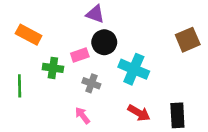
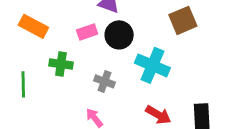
brown square: (188, 40) -> (183, 20), moved
pink rectangle: (80, 55) -> (87, 32), moved

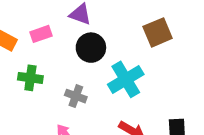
pink rectangle: (87, 32) -> (41, 34), moved
cyan cross: (152, 65) -> (126, 79), turned 36

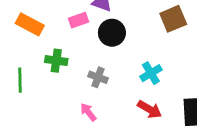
pink rectangle: (41, 34) -> (79, 20), moved
cyan cross: (126, 79) -> (151, 73), moved, size x0.7

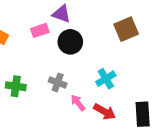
green cross: (56, 61) -> (16, 86), moved
pink arrow: (88, 112) -> (78, 103), moved

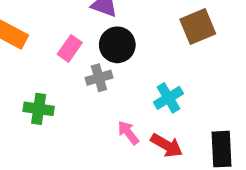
pink rectangle: (40, 30) -> (70, 48), moved, turned -36
gray cross: (58, 82) -> (99, 78), moved, turned -36

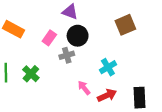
green cross: (39, 109) -> (31, 74), turned 35
red arrow: (167, 145) -> (107, 95), turned -54

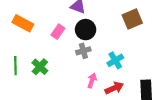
gray cross: (67, 55) -> (83, 51), moved
pink arrow: (84, 88) -> (92, 81), turned 56

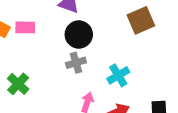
pink rectangle: (58, 32) -> (25, 27), moved, turned 56

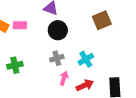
gray cross: (76, 63) -> (57, 58), moved
green cross: (18, 84) -> (15, 65), turned 35

